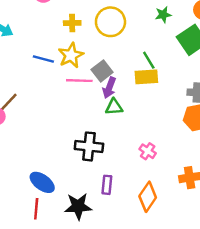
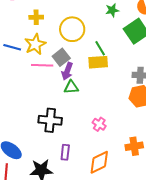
yellow circle: (110, 22) -> (72, 29), moved
orange diamond: (148, 197) -> (99, 162), turned 30

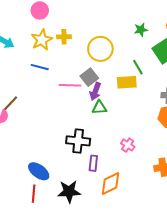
yellow star: (35, 44) -> (42, 40), moved
green line: (100, 48) -> (138, 67), moved
purple rectangle: (65, 152) -> (93, 163), moved
orange diamond: (99, 162) -> (111, 183), moved

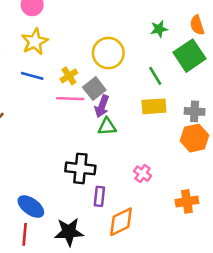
yellow cross: (64, 37) -> (69, 76), moved, turned -32
yellow rectangle: (127, 82) -> (154, 106), moved

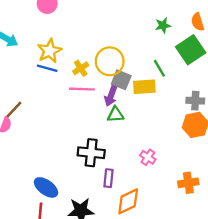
yellow star: (35, 42) -> (49, 51), moved
yellow circle: (108, 53) -> (110, 61), moved
gray square: (94, 89) -> (121, 80), moved, turned -30
yellow rectangle: (154, 106) -> (144, 87), moved

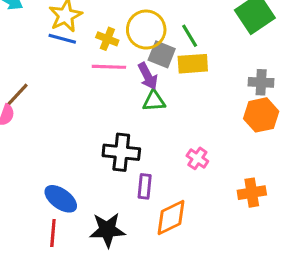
yellow cross: (81, 68) -> (107, 39), turned -35
green line: (159, 68) -> (190, 36), moved
purple arrow: (111, 96) -> (148, 76), turned -48

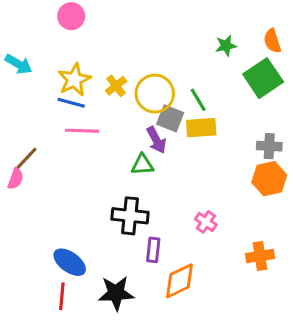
yellow cross: (107, 39) -> (116, 86), moved, turned 30
pink line: (109, 67) -> (82, 131), moved
green triangle: (154, 101) -> (142, 165), moved

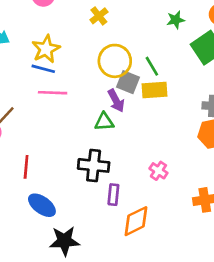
yellow cross: (116, 86) -> (99, 16), moved
black star: (116, 293) -> (64, 241), moved
red line: (62, 296) -> (26, 167), moved

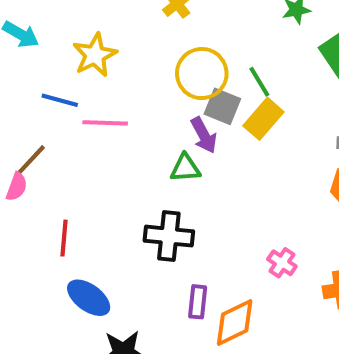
blue line: (43, 69) -> (60, 100), moved
yellow rectangle: (154, 90) -> (263, 119), turned -45
pink cross: (158, 171) -> (282, 263), moved
purple rectangle: (113, 195) -> (198, 302), moved

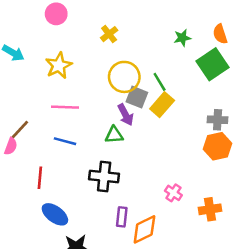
blue line: (60, 100) -> (65, 141), moved

